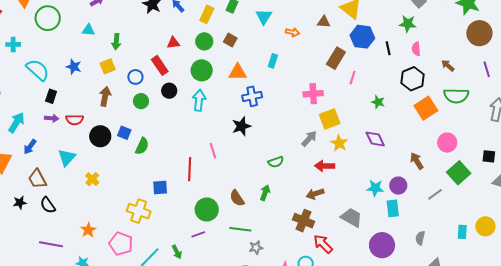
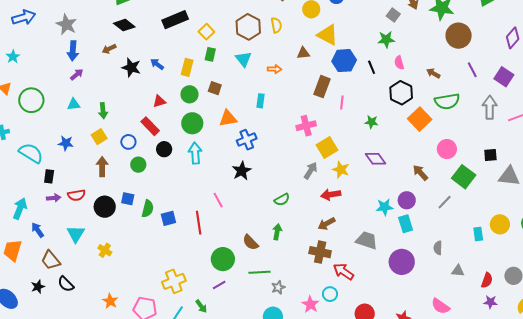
blue arrow: (30, 147) -> (38, 230), turned 119
blue square: (160, 188) -> (168, 218), moved
yellow cross: (139, 211) -> (174, 281), moved, turned -30

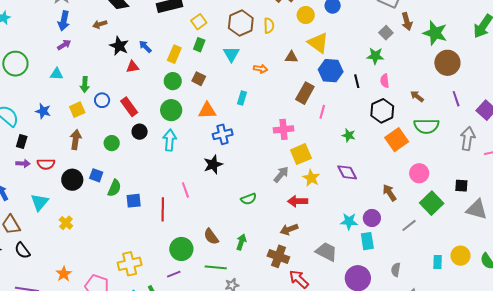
red triangle: (159, 101) -> (132, 67), moved
blue circle: (128, 142) -> (102, 100), moved
green arrow: (277, 232) -> (241, 242), moved

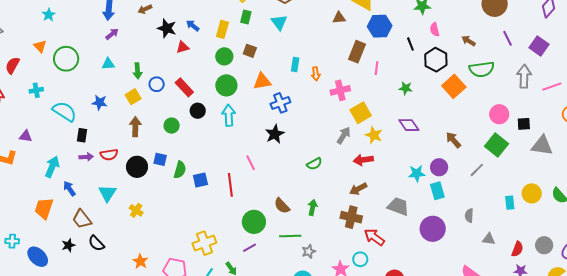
orange arrow: (261, 69) -> (316, 74), moved, turned 80
black line: (357, 81) -> (410, 44), moved
pink circle: (419, 173) -> (499, 114), moved

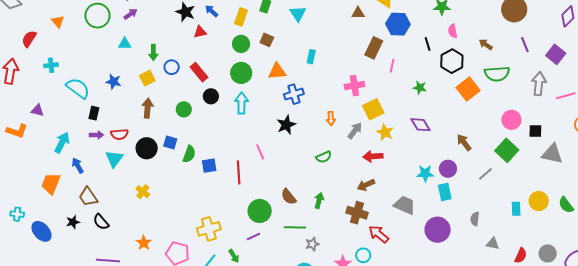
green circle: (66, 59) -> (97, 16), moved
orange arrow: (316, 74) -> (331, 118), moved
cyan triangle: (107, 193) -> (114, 159), moved

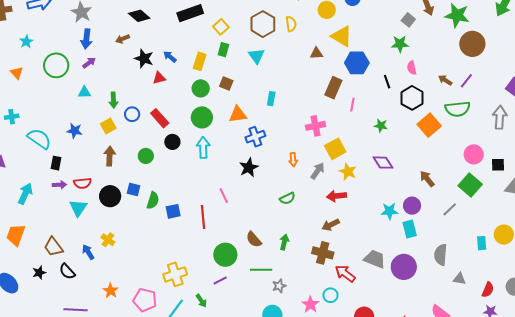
purple line: (525, 45) -> (466, 81), moved, turned 63
blue arrow: (78, 165) -> (88, 252), moved
gray trapezoid: (405, 205) -> (375, 259), moved
gray semicircle: (475, 219) -> (441, 255), size x1.5

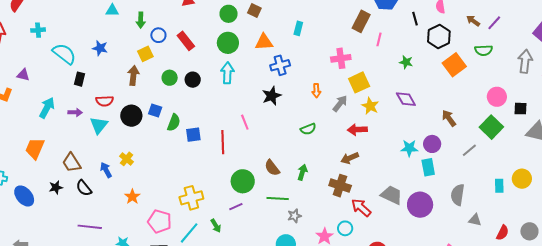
green semicircle: (458, 109) -> (484, 50), size x0.7
yellow square: (108, 126) -> (145, 54), moved
black circle: (172, 142) -> (193, 80), moved
purple arrow: (59, 185) -> (75, 112), moved
orange star: (111, 291) -> (132, 197), moved

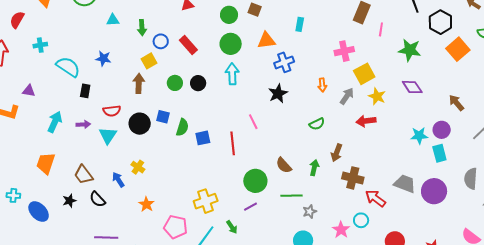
green star: (406, 62) -> (410, 50), size x1.6
brown arrow: (350, 158) -> (337, 153), moved, turned -42

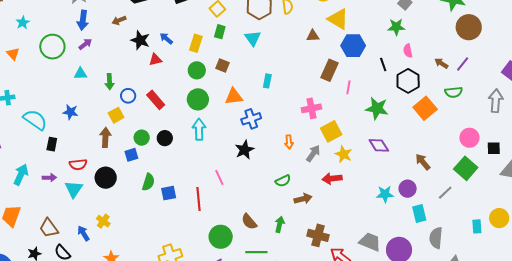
blue square: (163, 117) -> (131, 155), moved, turned -32
brown arrow: (337, 153) -> (303, 199), moved, turned -126
cyan rectangle: (439, 153) -> (419, 214), moved

